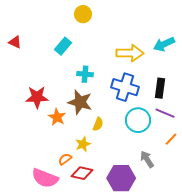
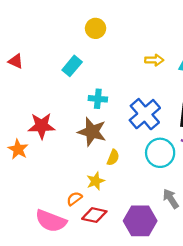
yellow arrow: (130, 53) -> (154, 60), moved, size x0.6
blue cross: (125, 87) -> (145, 114), turned 32
orange star: (57, 117) -> (18, 149), moved

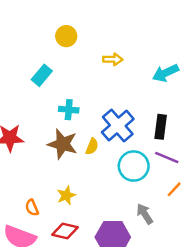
yellow arrow: (154, 60) -> (113, 59), moved
yellow semicircle: (113, 158) -> (92, 146), moved
orange semicircle: (74, 199) -> (32, 208), moved, turned -77

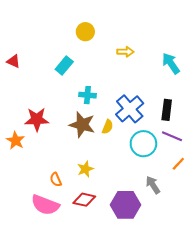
cyan arrow: (166, 73) -> (171, 63), turned 80

